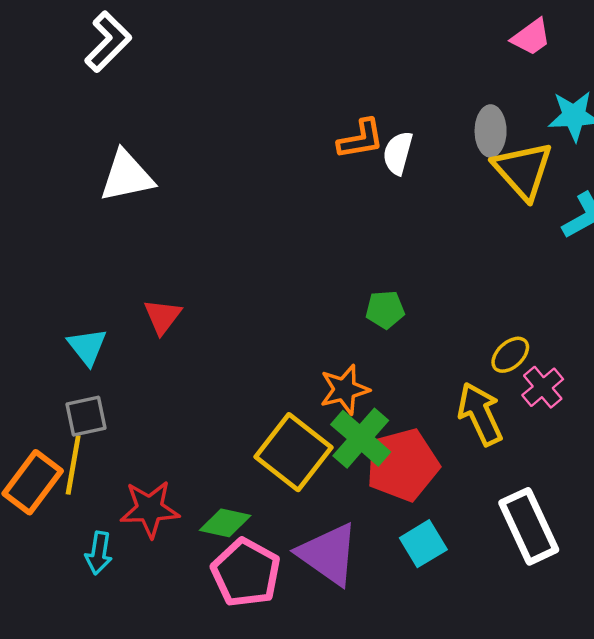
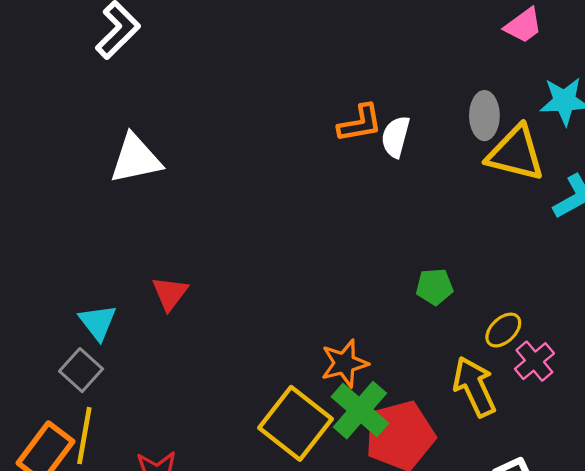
yellow triangle: (523, 170) -> (516, 153), turned -34
green pentagon: (385, 310) -> (434, 287), moved
gray square: (86, 416) -> (81, 370), moved, turned -36

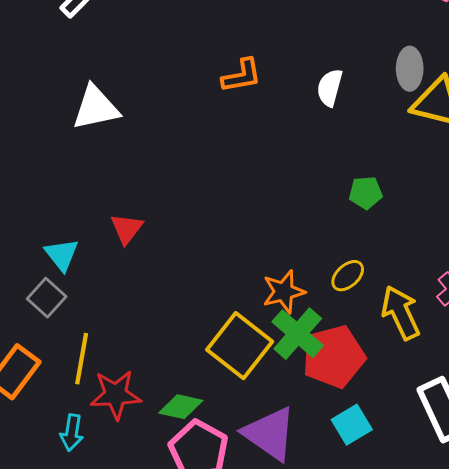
orange L-shape: (360, 123) -> (242, 76), moved
green pentagon: (434, 287) -> (366, 193), moved
yellow ellipse: (503, 330) -> (348, 276), moved
yellow line: (84, 436) -> (82, 359), moved

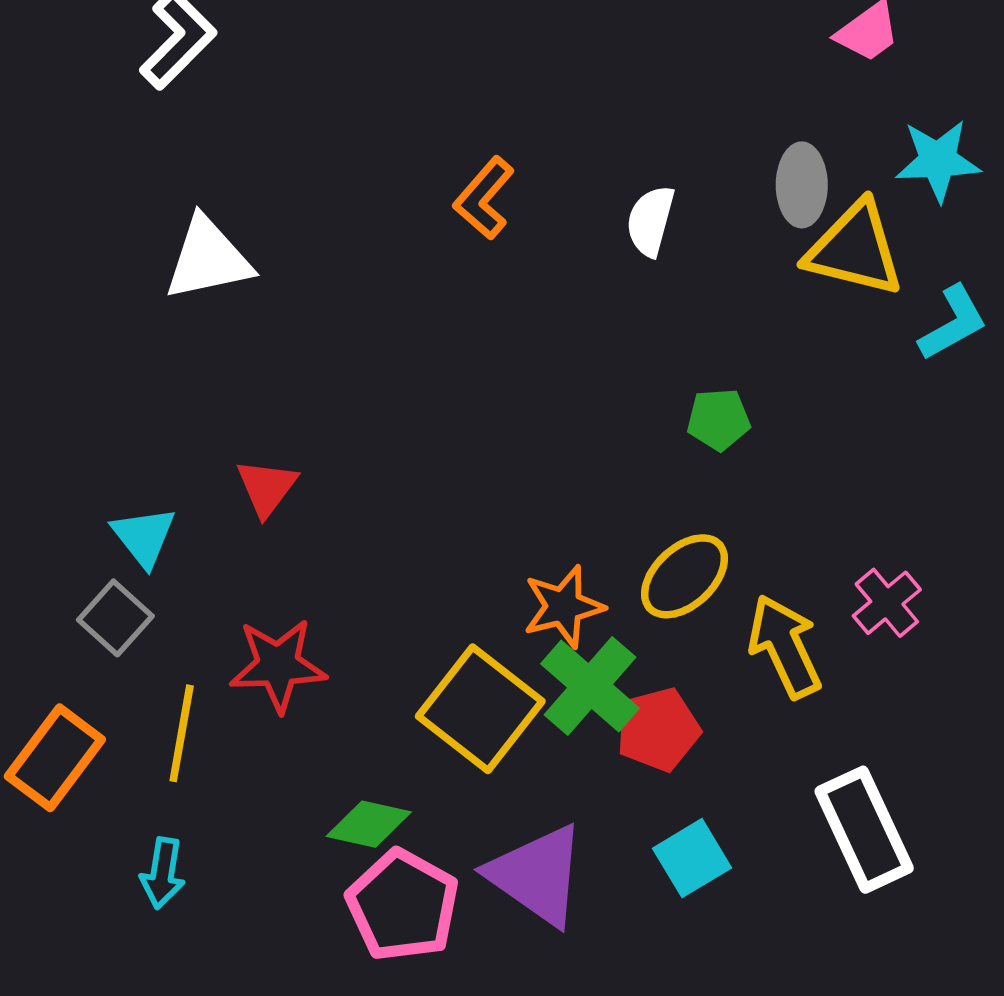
orange L-shape: (242, 76) -> (484, 198), turned 141
yellow ellipse: (348, 276) -> (685, 576), size x1.4
red pentagon: (334, 357) -> (658, 729), size x0.7
red star: (116, 395) -> (278, 665), moved

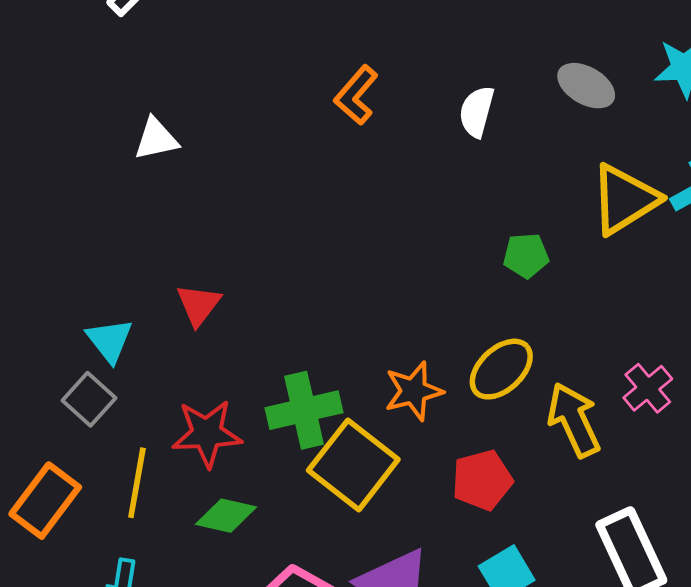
gray ellipse: (802, 185) -> (586, 86), turned -60
yellow triangle: (855, 249) -> (624, 199), moved, turned -46
white triangle: (208, 259) -> (156, 139), size x0.7
green cross: (590, 686) -> (304, 410), moved, turned 36
green diamond: (369, 824) -> (226, 516), moved

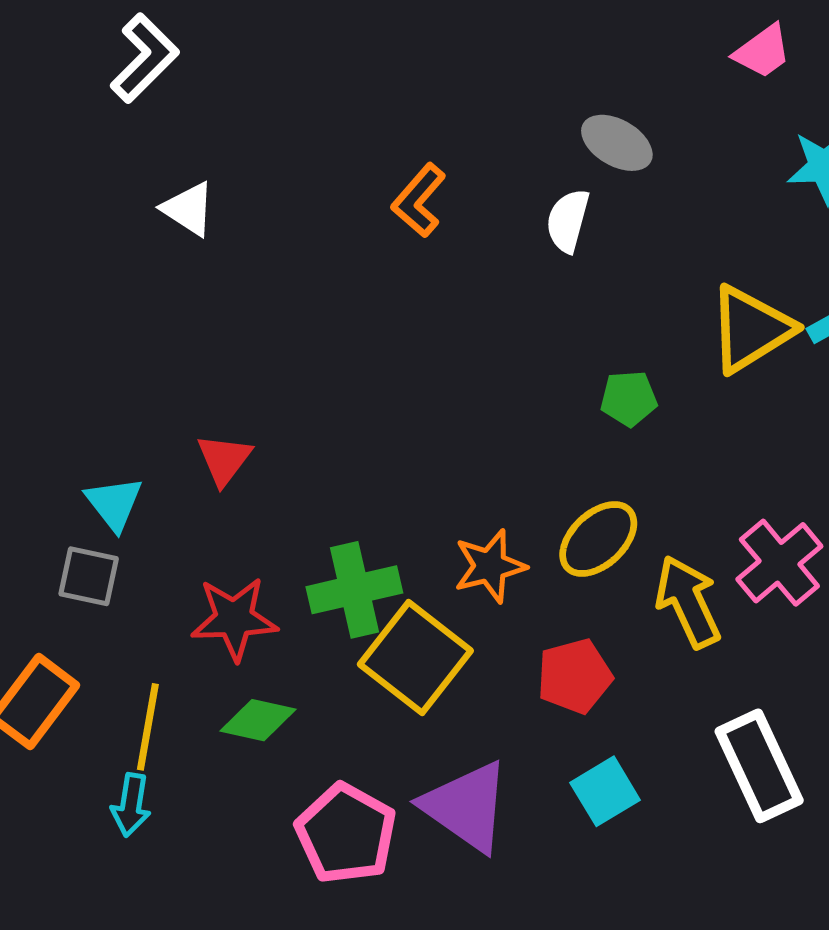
gray ellipse: (586, 86) -> (617, 143), moved
white triangle: (156, 139) -> (189, 209), moved, turned 45
pink cross: (648, 388) -> (779, 563), size x1.4
gray square: (89, 399) -> (89, 576), turned -30
yellow line: (137, 483) -> (148, 727), moved

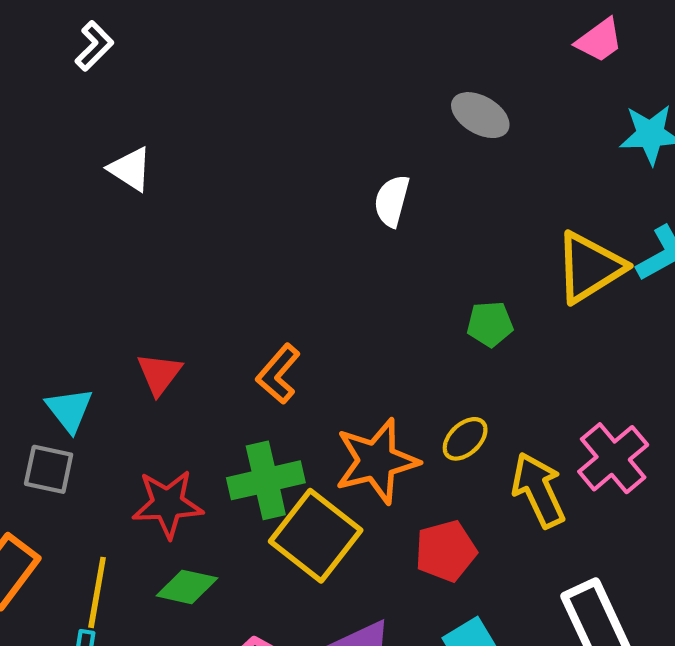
white L-shape: (145, 58) -> (94, 46), size x0.7
orange L-shape: (419, 200) -> (278, 374), moved
white semicircle: (568, 221) -> (392, 201), moved
yellow ellipse: (598, 539) -> (465, 439), size x0.7
orange star: (490, 566) -> (377, 461), size x1.4

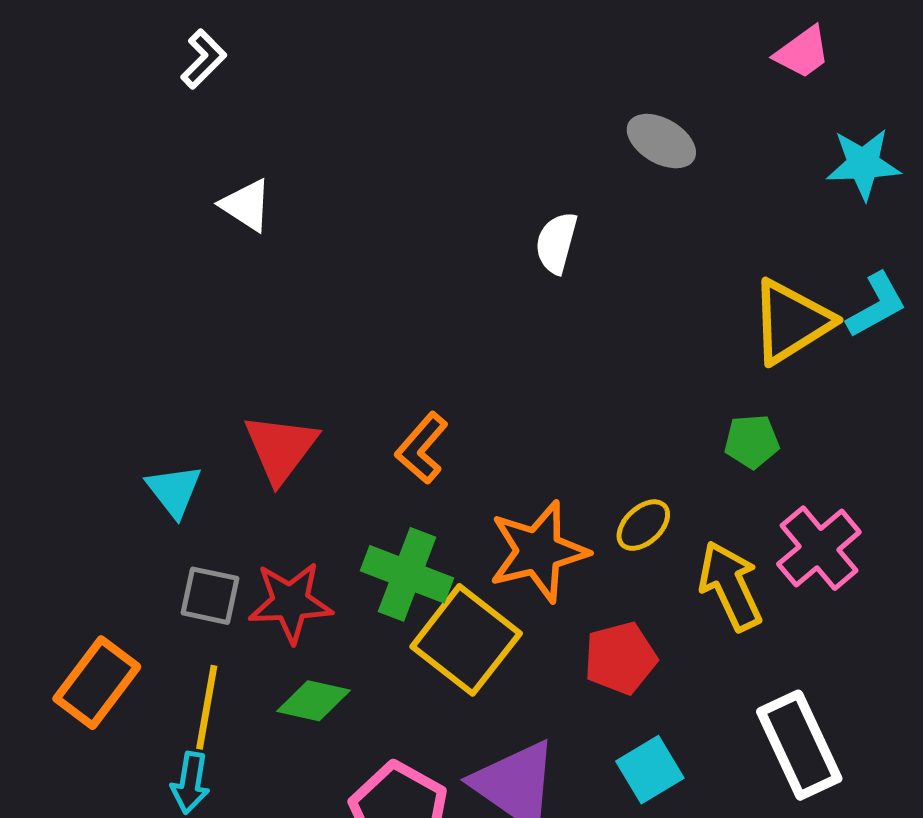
green pentagon: (490, 324) -> (752, 441), moved
red triangle: (159, 374) -> (281, 448), size x1.4
gray square: (49, 469) -> (210, 596), moved
green cross: (266, 480) -> (407, 574), turned 34

